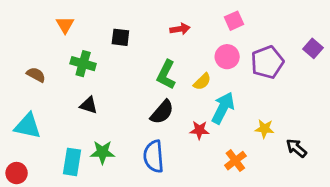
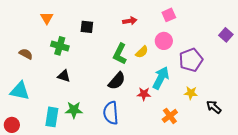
purple pentagon: (267, 62) -> (191, 60), moved
yellow semicircle: (202, 82) -> (142, 52), moved

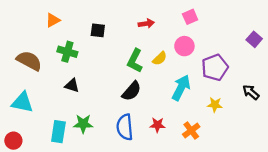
orange triangle: (47, 18) -> (53, 20), turned 32
brown semicircle: (26, 54) -> (29, 61), size x1.6
red star: (144, 94) -> (157, 125), moved
black arrow: (214, 107) -> (251, 92), moved

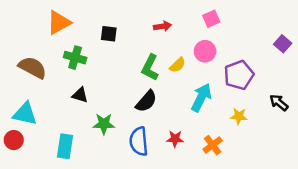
orange triangle: (53, 20) -> (59, 23), size x1.5
green star: (83, 124) -> (104, 124), moved
red circle: (13, 141) -> (14, 140), moved

